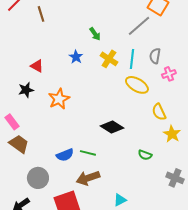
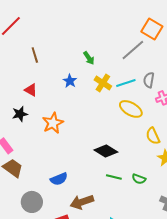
brown line: (41, 14) -> (35, 55), moved
cyan line: (132, 59) -> (126, 83), turned 66
green line: (88, 153) -> (114, 177), moved

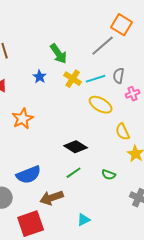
green arrow: (89, 58) -> (59, 54), size x1.5
green line: (114, 177) -> (74, 173), moved, turned -49
blue semicircle: (59, 179) -> (29, 175), size x1.4

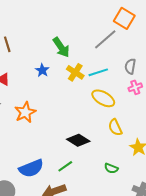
gray semicircle: (119, 76) -> (130, 66), moved
yellow semicircle: (123, 132) -> (115, 127), moved
green line: (74, 173) -> (65, 166), moved

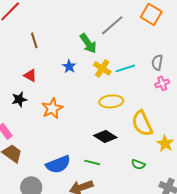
gray line: (105, 39) -> (112, 25), moved
yellow ellipse: (103, 98) -> (111, 101), moved, turned -35
yellow semicircle: (115, 127) -> (142, 123), size x1.5
green line: (65, 166) -> (92, 162), turned 49

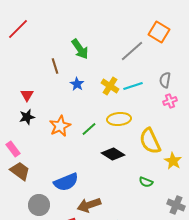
gray line: (112, 25) -> (132, 51), moved
brown line: (34, 40) -> (55, 66), moved
green arrow: (88, 43) -> (80, 49), moved
red triangle: (30, 75) -> (27, 95), moved, turned 32
green line: (92, 162) -> (89, 129), moved, turned -56

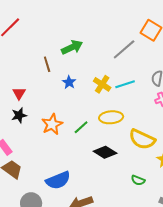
green arrow: (80, 49) -> (72, 47), turned -80
yellow semicircle: (150, 141) -> (142, 139), turned -40

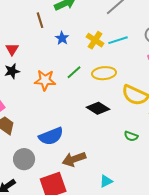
orange star: (52, 124) -> (45, 80), turned 30
green line: (81, 127) -> (74, 72), moved

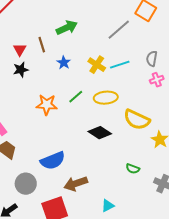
red triangle: (12, 49) -> (20, 50), moved
black star: (12, 71) -> (21, 70), moved
green semicircle: (131, 136) -> (133, 169), moved

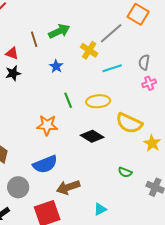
brown line: (42, 45) -> (34, 39), moved
red triangle: (20, 50) -> (12, 53), turned -40
yellow cross: (97, 65) -> (89, 50), moved
green line: (76, 97) -> (68, 100), turned -70
orange star: (47, 105) -> (47, 125), moved

